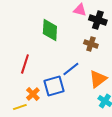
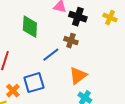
blue line: (71, 69) -> (51, 55), moved

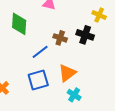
black cross: (78, 17) -> (85, 35), moved
blue square: (34, 83) -> (38, 80), moved

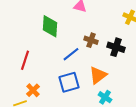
black cross: (85, 35) -> (116, 47), moved

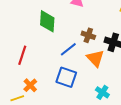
orange triangle: (98, 75) -> (95, 58), moved, turned -36
blue square: (69, 82) -> (66, 77), turned 35

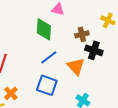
green diamond: (47, 21) -> (44, 29), moved
brown cross: (88, 35) -> (82, 34), moved, turned -32

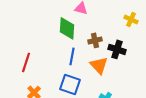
brown cross: (82, 34) -> (95, 40), moved
blue line: (49, 57) -> (72, 56), turned -42

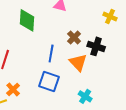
green diamond: (67, 28) -> (27, 20), moved
brown cross: (95, 40) -> (74, 37), turned -32

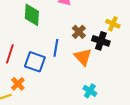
yellow cross: (110, 16) -> (113, 24), moved
blue square: (49, 81) -> (35, 62), moved

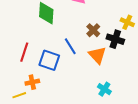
blue line: (56, 48) -> (70, 46), turned -42
orange cross: (18, 84) -> (32, 82), turned 32

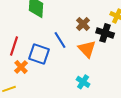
orange cross: (32, 82) -> (21, 67), moved, turned -32
cyan cross: (104, 89) -> (83, 82), moved

